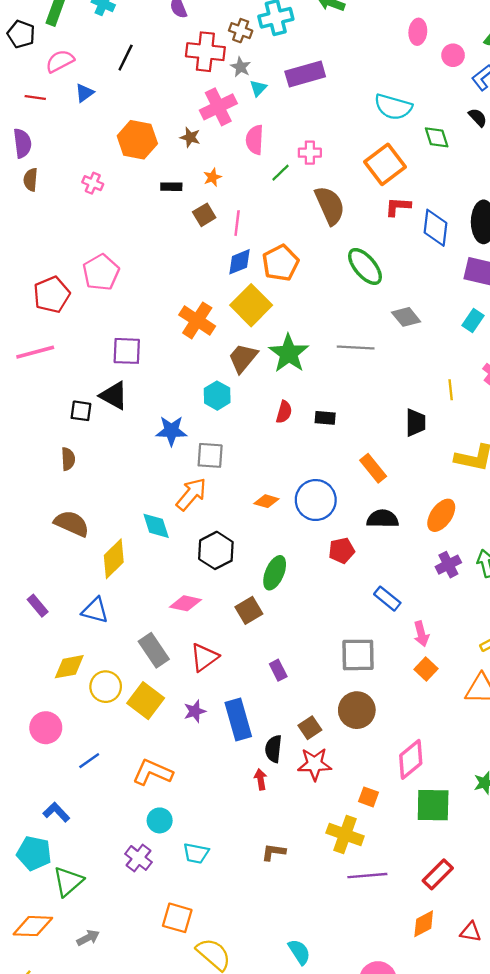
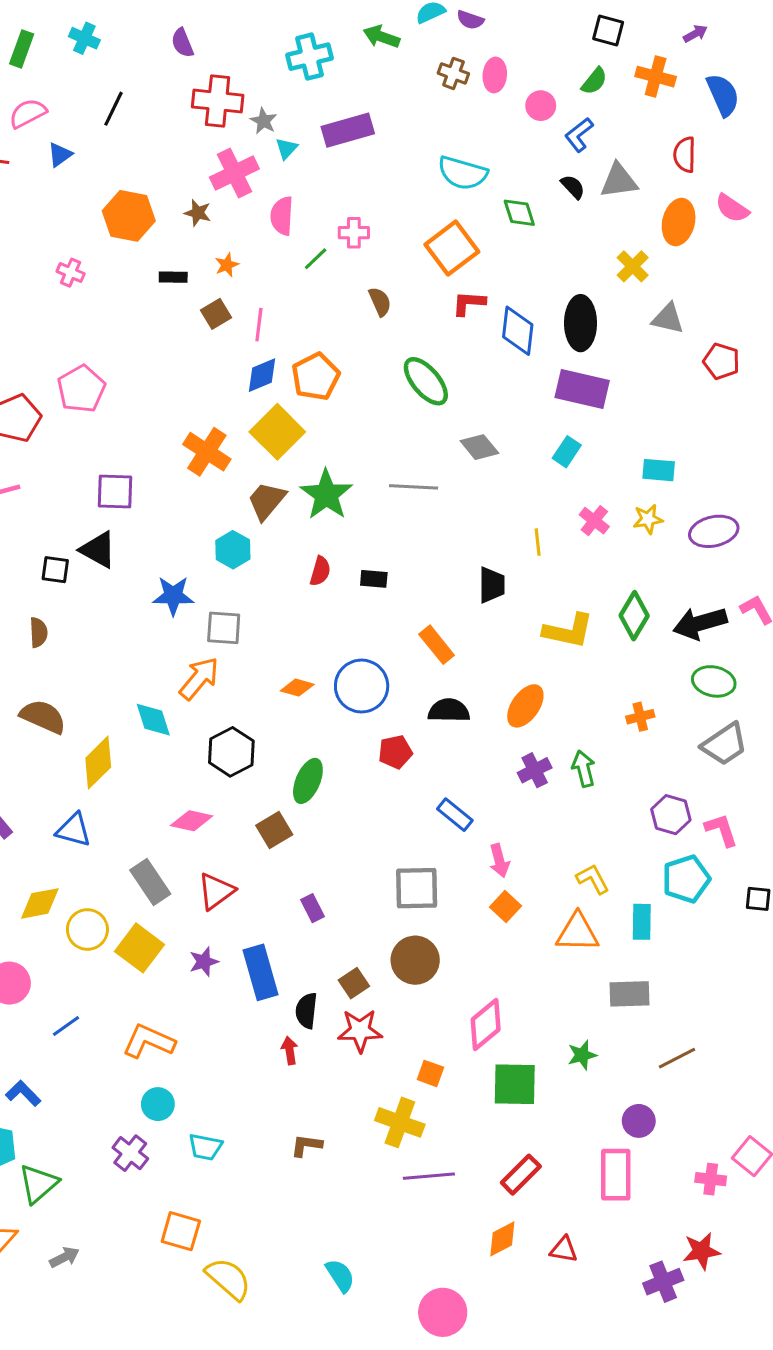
brown cross: (241, 31) -> (453, 73), moved
brown semicircle: (330, 205) -> (380, 302), size x0.6

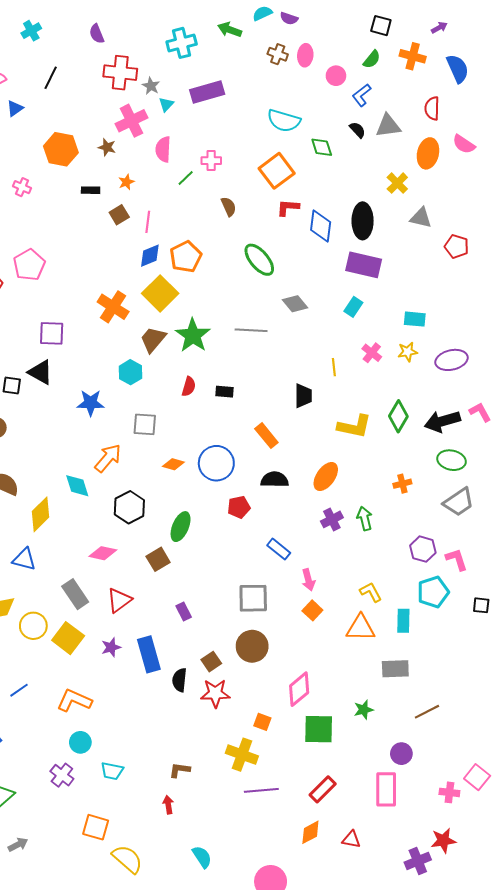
cyan cross: (84, 38) -> (31, 31), turned 36
gray square: (224, 628) -> (145, 424), moved
red arrow: (290, 1050) -> (168, 805), moved

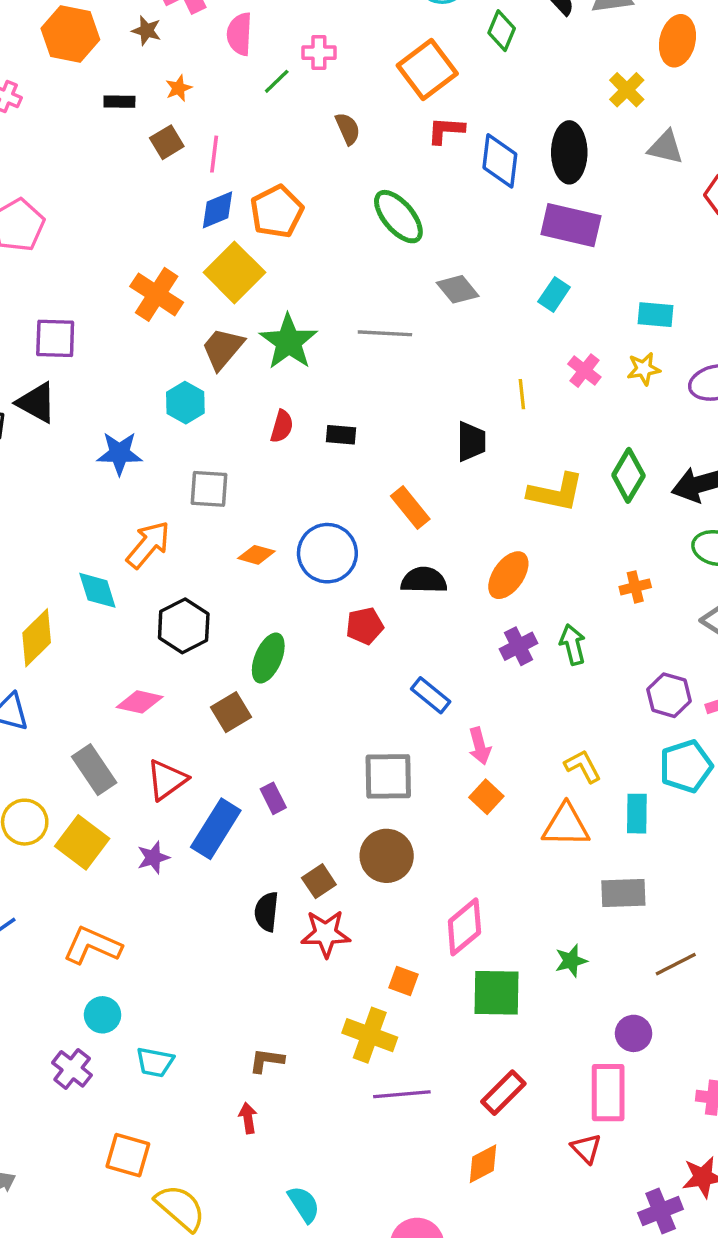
green diamond: (322, 147) -> (502, 31), turned 40
blue rectangle: (149, 654) -> (216, 829), moved, turned 48
red triangle: (351, 839) -> (586, 1148), moved, turned 36

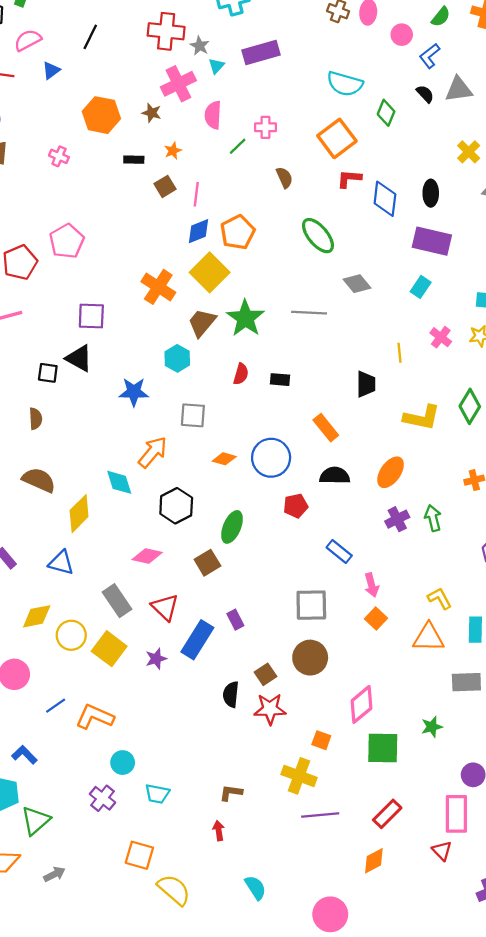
black ellipse: (569, 152) -> (431, 193), size x0.7
red triangle: (167, 780) -> (165, 607), turned -40
orange L-shape: (92, 945) -> (95, 717), moved

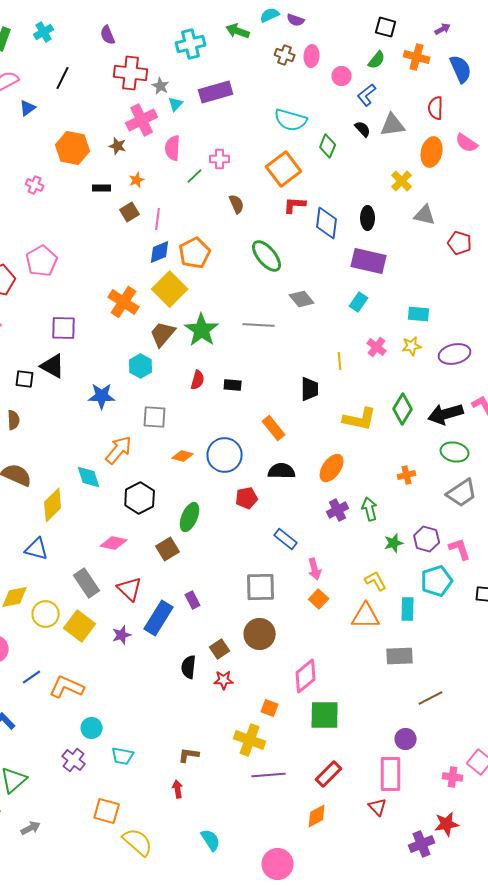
red star: (270, 709) -> (224, 680), size x0.7
green star: (432, 727) -> (394, 543), moved

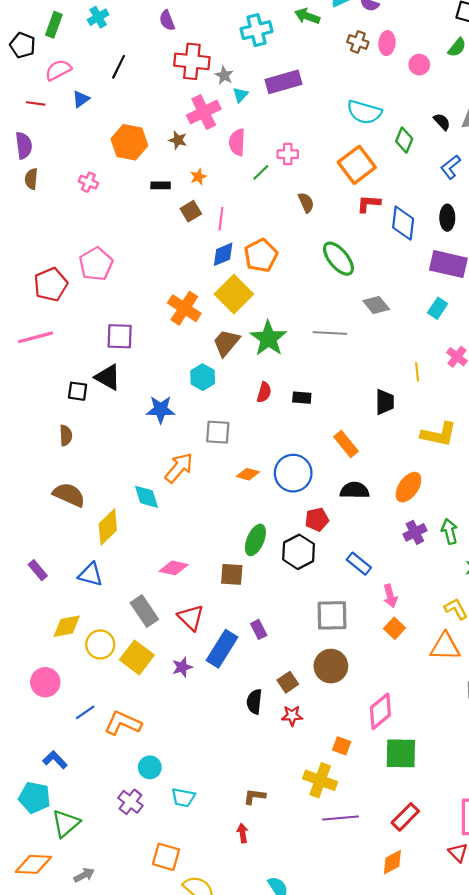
blue L-shape: (367, 95) -> (451, 167), moved
black hexagon: (140, 498) -> (299, 552), moved
brown square: (168, 549) -> (232, 574), turned 35

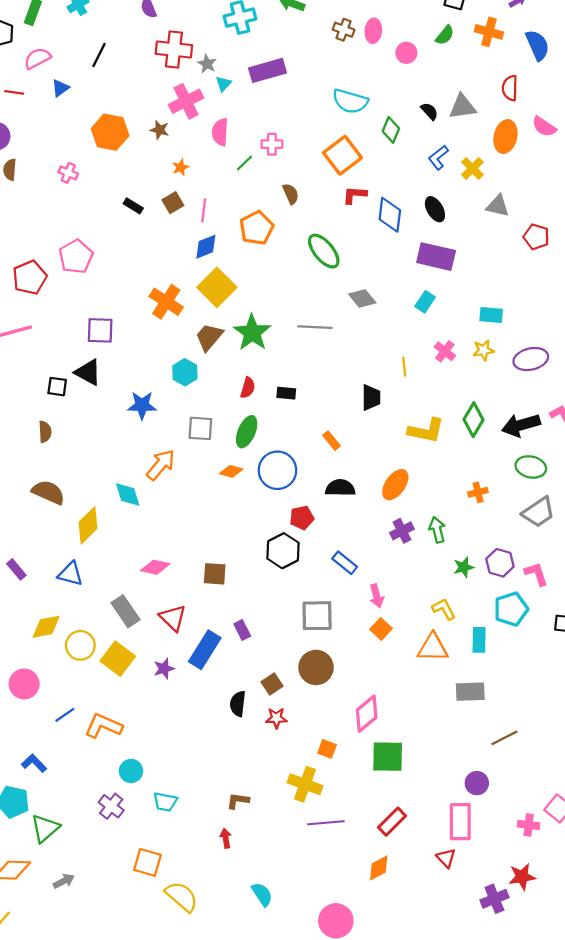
black rectangle: (161, 185) -> (133, 206), moved, turned 30
black ellipse: (447, 218) -> (435, 209), turned -30
orange pentagon: (261, 255) -> (257, 228), moved
orange rectangle: (346, 444) -> (331, 441), size x0.7
green ellipse: (255, 540) -> (247, 432), moved

